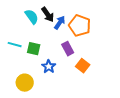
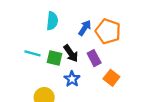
black arrow: (48, 15) -> (71, 53), moved
cyan semicircle: (32, 17) -> (52, 21), turned 42

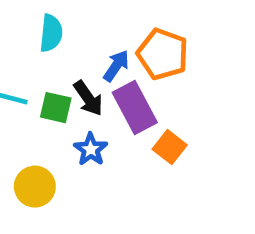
blue arrow: (85, 28) -> (116, 66), moved
purple rectangle: (94, 58) -> (135, 108), size x1.5

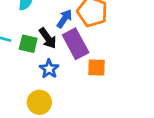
orange square: (170, 147) -> (96, 67), turned -36
yellow circle: (35, 187) -> (39, 102), moved

